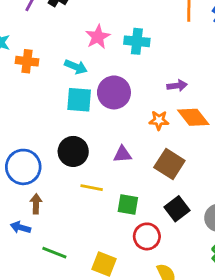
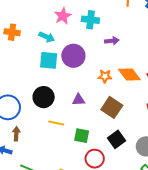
purple arrow: (177, 86) -> (112, 41), moved

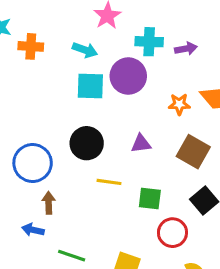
cyan cross: (90, 20) -> (149, 42), moved

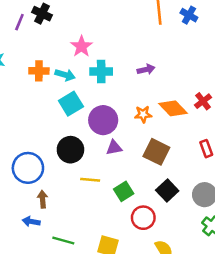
cyan cross: (149, 42) -> (101, 72), moved
orange cross: (31, 46) -> (39, 71), moved
purple circle: (128, 76) -> (103, 120), moved
cyan square: (90, 86) -> (71, 104), turned -30
green square: (150, 199) -> (124, 191), turned -36

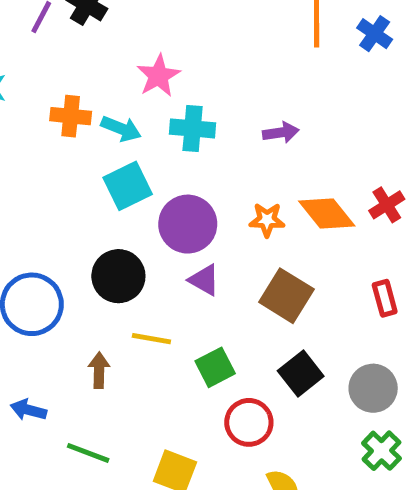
purple triangle: (114, 148) -> (204, 280), turned 35
brown arrow: (43, 199) -> (99, 370), moved

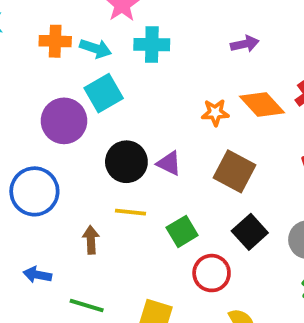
purple arrow: (281, 133) -> (245, 44), moved
purple circle: (188, 224) -> (64, 121), moved
black circle: (118, 276) -> (126, 162), moved

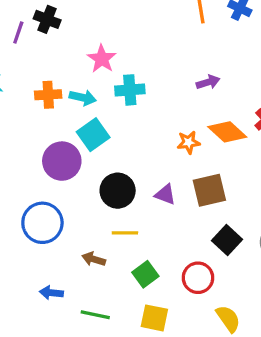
purple triangle: (169, 163) -> (165, 194), moved
brown square: (234, 171) -> (209, 190), turned -36
green square: (182, 231) -> (145, 274), moved
brown arrow: (91, 240) -> (94, 259), turned -65

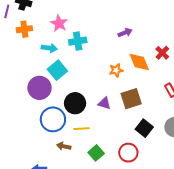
orange cross: (48, 95) -> (24, 29), moved
orange diamond: (227, 132) -> (139, 62), turned 30
blue circle: (42, 223) -> (53, 119), moved

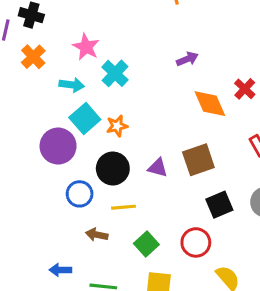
orange cross: (24, 29) -> (33, 57), turned -35
cyan cross: (78, 41) -> (115, 73), turned -36
orange star: (116, 70) -> (117, 126), moved
blue circle: (53, 119) -> (80, 194), size x0.7
black square: (144, 128) -> (219, 205), turned 30

